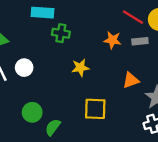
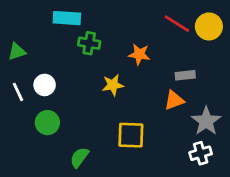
orange star: (112, 40) -> (139, 54), moved
gray rectangle: (140, 41) -> (185, 75), moved
green circle: (32, 112) -> (47, 123), moved

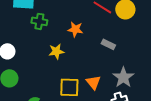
gray rectangle: (185, 75) -> (108, 44), turned 32
orange triangle: (174, 100) -> (93, 82), moved, turned -49

